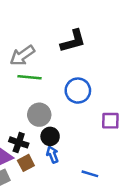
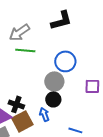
gray circle: (39, 115) -> (54, 81), moved
black circle: (50, 136) -> (53, 99), moved
brown square: (26, 163) -> (22, 121), size x1.5

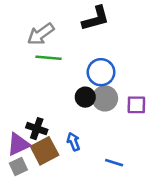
gray circle: (54, 81) -> (105, 98), moved
black circle: (53, 99) -> (85, 97), moved

